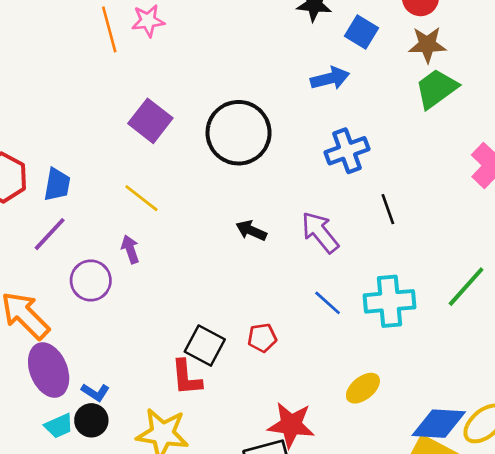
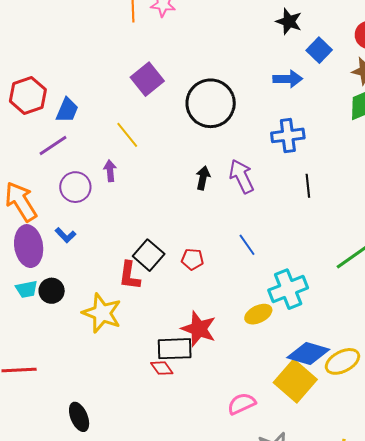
black arrow: (251, 231) -> (203, 178), turned 65
purple arrow: (320, 232) -> (242, 176), moved
cyan cross: (389, 301) -> (288, 289), moved, turned -30
blue L-shape: (95, 392) -> (66, 235), moved

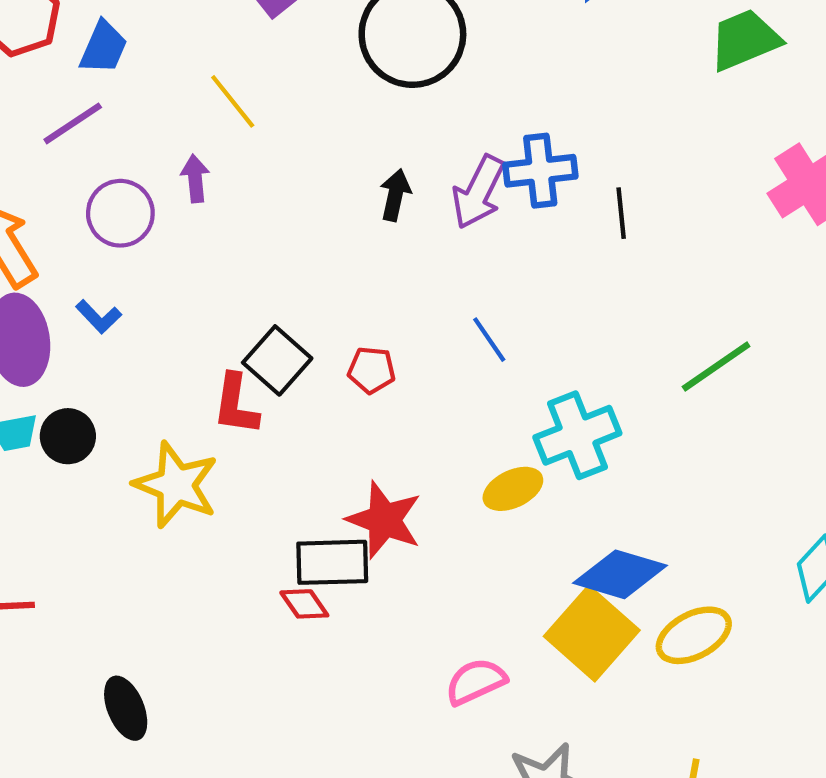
blue cross: (288, 135) -> (540, 171), moved
purple arrow: (242, 176) -> (478, 192), turned -128
yellow ellipse: (342, 361) -> (694, 635), moved

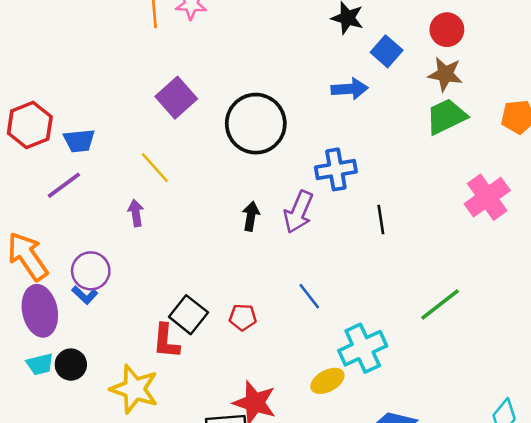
blue trapezoid: (104, 47) -> (79, 141), turned 64
blue cross: (540, 171) -> (336, 169), moved
purple circle: (120, 213) -> (91, 271), moved

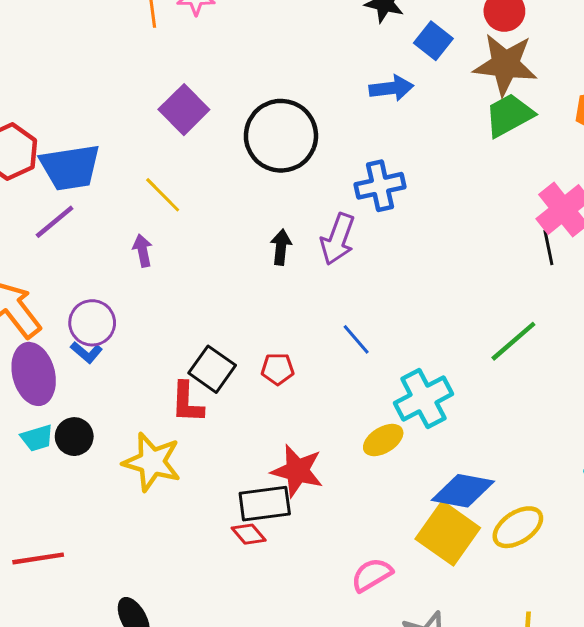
brown star: (445, 74) -> (505, 64), size x1.5
blue trapezoid: (79, 141) -> (70, 167), size x1.6
black line: (381, 220) -> (548, 248), moved

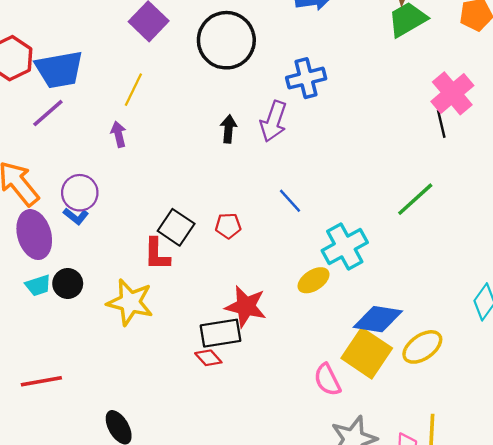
yellow line: (163, 195) -> (133, 90), turned 72
pink semicircle: (372, 575) -> (327, 380), moved, turned -84

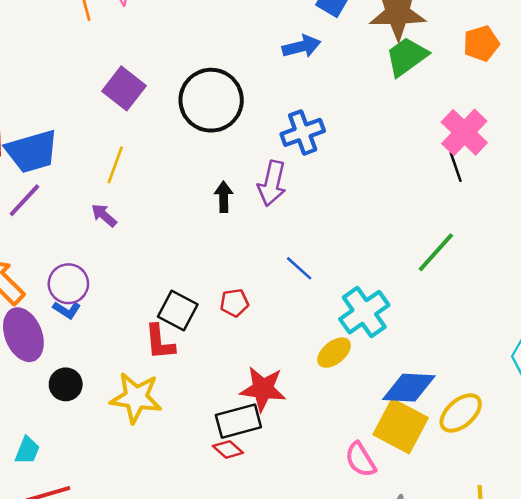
purple arrow: (118, 134) -> (104, 215), turned -30
cyan trapezoid: (38, 285) -> (27, 450), moved, turned -44

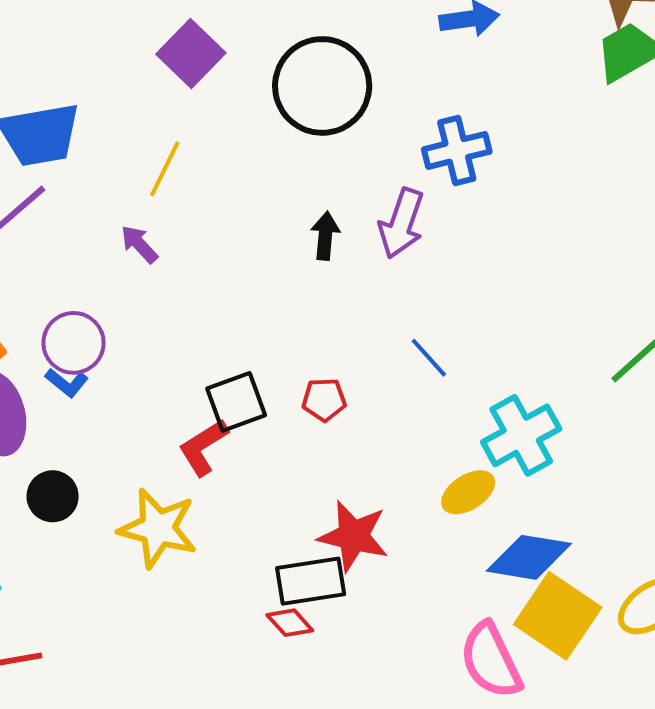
black square: (178, 310) -> (236, 402), turned 36
red L-shape: (160, 342) -> (203, 447), turned 57
blue diamond: (409, 388) -> (529, 557), moved
pink semicircle: (361, 460) -> (491, 661), size x1.4

